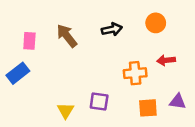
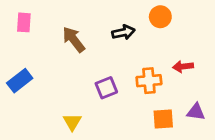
orange circle: (156, 23) -> (160, 17), moved
pink rectangle: (29, 41) -> (24, 22), moved
purple square: (99, 102) -> (106, 88), moved, turned -30

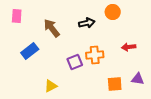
blue rectangle: (20, 81) -> (30, 51), moved
orange cross: (149, 81) -> (95, 55), moved
yellow triangle: (72, 122) -> (51, 86), turned 32

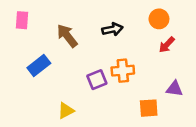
orange circle: (113, 12) -> (159, 19), moved
red arrow: (129, 47) -> (167, 45), moved, turned -40
purple triangle: (138, 79) -> (174, 89), moved

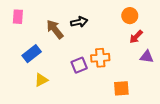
black arrow: (112, 29) -> (79, 22), moved
purple triangle: (174, 89) -> (147, 57), moved
yellow triangle: (66, 111) -> (41, 80), moved

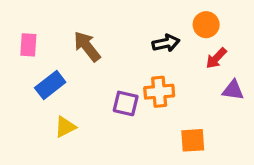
pink rectangle: (18, 17) -> (28, 45), moved
black arrow: (79, 22) -> (166, 43), moved
purple square: (79, 65) -> (126, 103), turned 35

